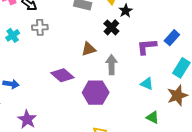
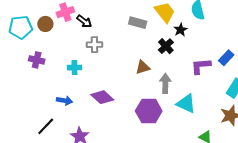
cyan cross: (13, 35) -> (74, 68), moved, turned 32
purple diamond: (62, 75) -> (102, 97), moved
cyan triangle: (147, 84) -> (186, 104), moved, size x1.5

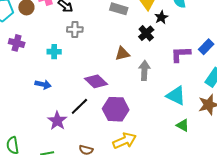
purple diamond: (102, 97) -> (96, 81), moved
cyan triangle: (186, 104) -> (176, 96), moved
purple hexagon: (149, 111) -> (116, 109), moved
black line: (46, 126) -> (79, 106), moved

